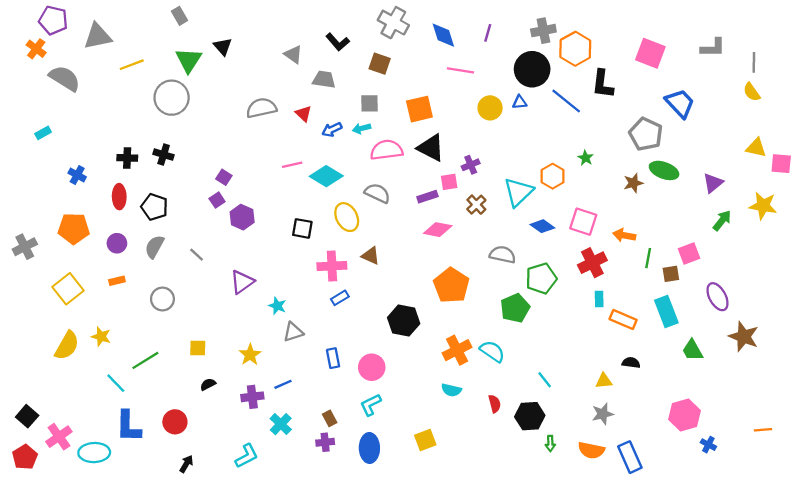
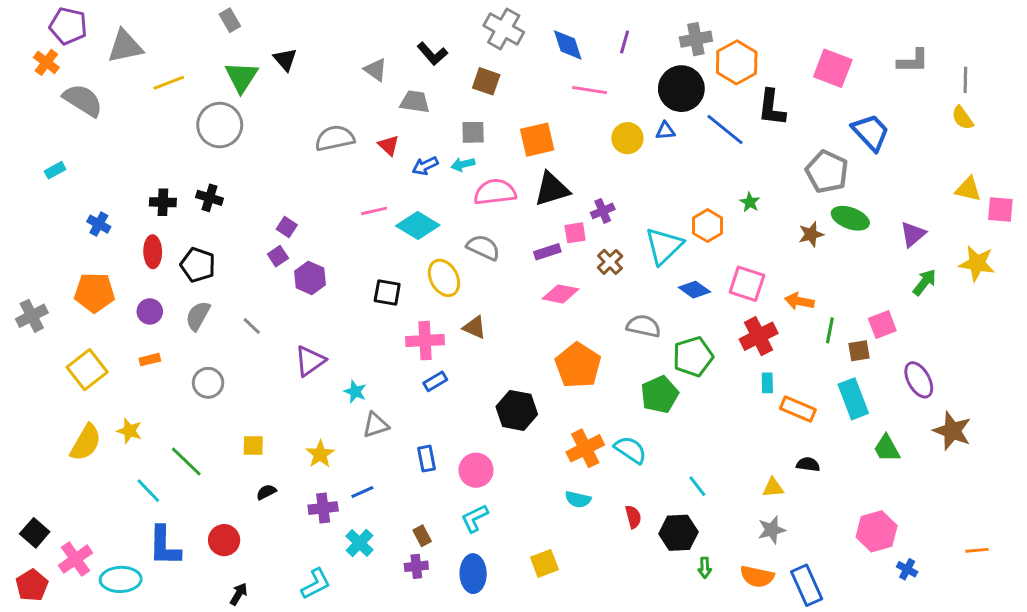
black triangle: (431, 148) -> (552, 189), turned -44
green line: (145, 360) -> (186, 461), turned 76

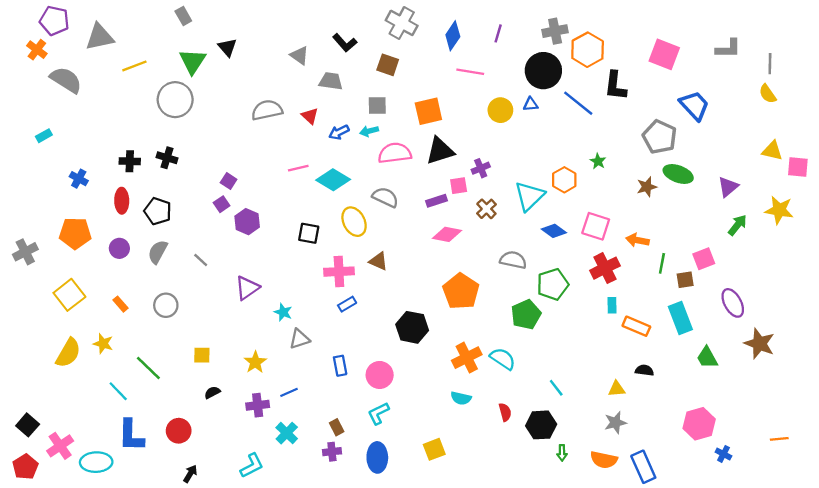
blue diamond: (568, 45) -> (453, 36), turned 52
orange rectangle: (150, 360) -> (121, 304), moved, turned 63

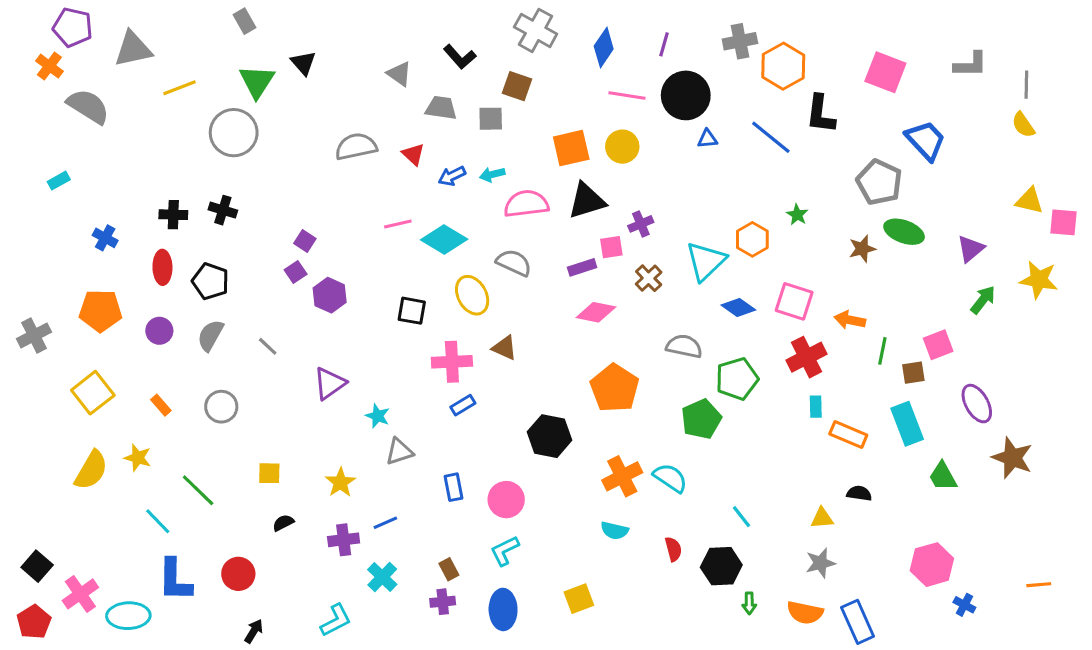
black circle: (543, 71) -> (686, 95), moved
gray square: (377, 105) -> (491, 119), moved
yellow circle: (500, 110) -> (622, 147), moved

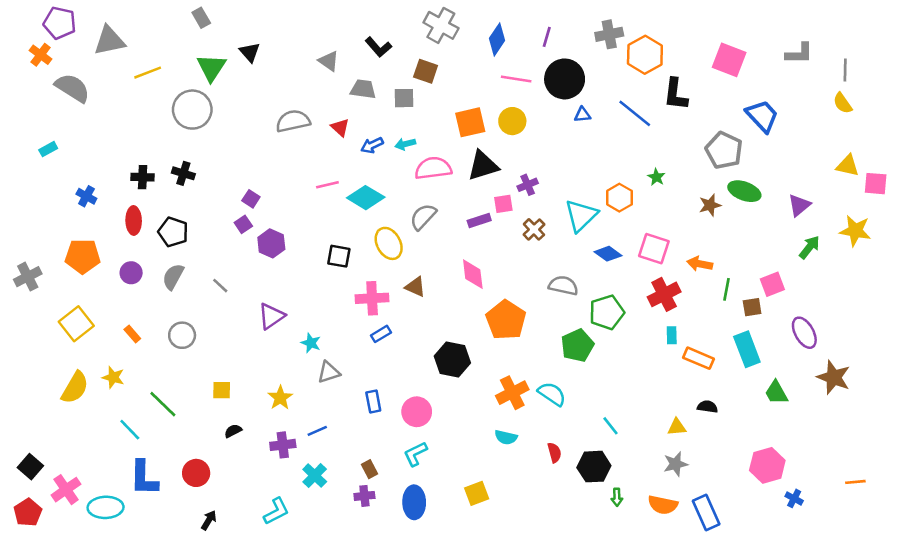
gray semicircle: (514, 263) -> (423, 217), turned -72
pink diamond: (596, 312) -> (473, 274), moved, turned 72

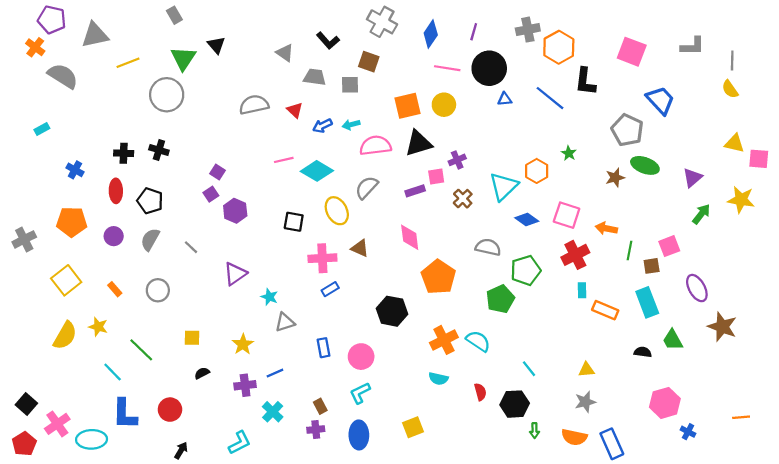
black semicircle: (707, 407) -> (643, 352), moved

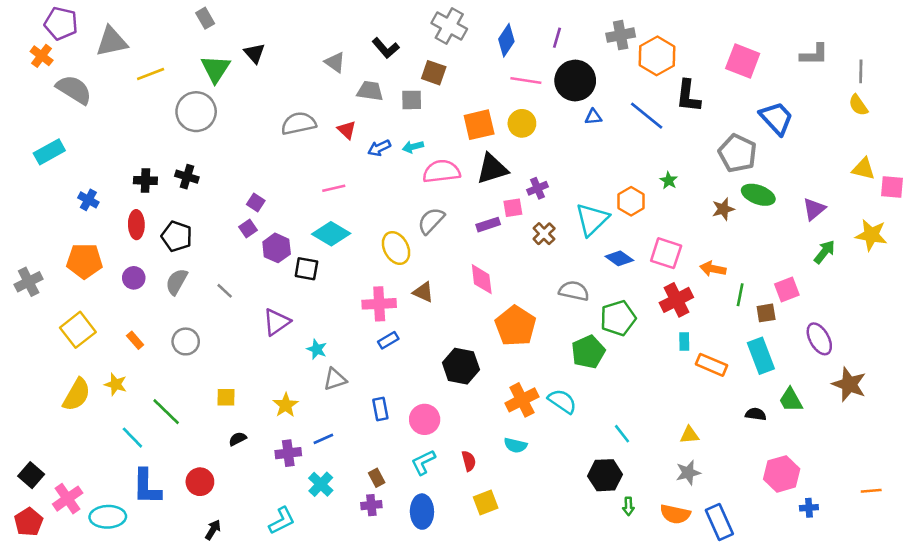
cyan rectangle: (42, 129) -> (49, 152), size x1.6
cyan diamond: (317, 171) -> (331, 234), moved
black square: (294, 222) -> (306, 269), moved
red semicircle: (480, 392) -> (469, 461), moved
blue cross: (688, 432) -> (809, 508), turned -32

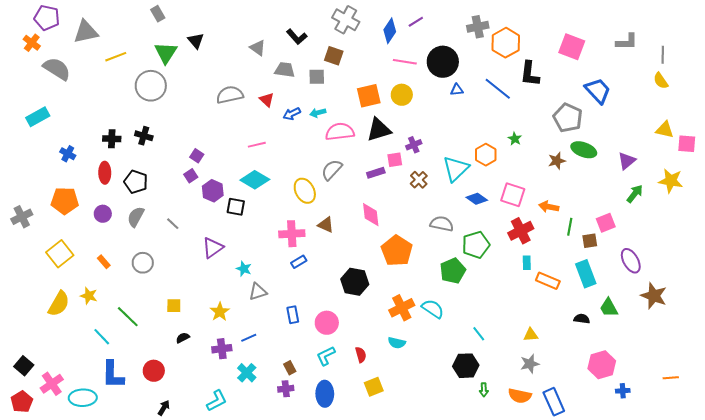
purple line: (557, 38) -> (416, 22), moved, turned 42

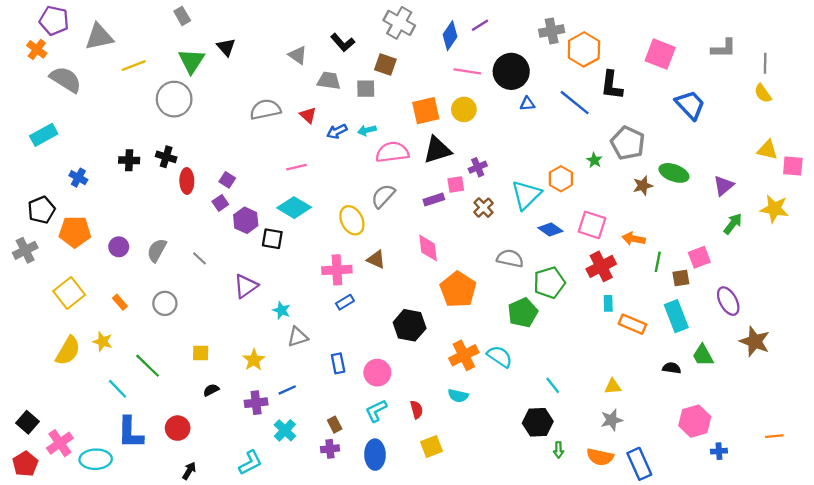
gray pentagon: (568, 118) -> (628, 143), moved
red ellipse: (105, 173) -> (187, 181), moved
black pentagon: (136, 182) -> (41, 210), moved, turned 30

